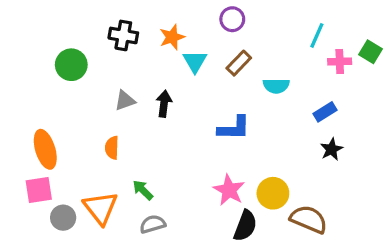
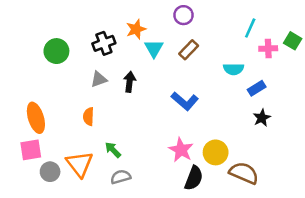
black cross: (123, 35) -> (104, 43), moved, turned -30
cyan semicircle: (276, 86) -> (234, 69), moved
blue L-shape: (234, 128) -> (185, 101), turned 40

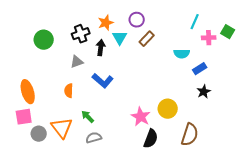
purple circle: (183, 15) -> (137, 20), moved
black arrow: (130, 82) -> (101, 48), moved
blue L-shape: (185, 101) -> (103, 81), moved
yellow circle: (216, 152) -> (168, 109), moved
brown semicircle: (244, 173) -> (190, 135), turned 85

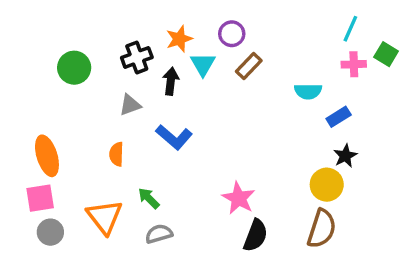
cyan line: (195, 22) -> (350, 29), moved
yellow circle: (168, 109) -> (327, 185), moved
gray circle: (39, 134) -> (50, 232), moved

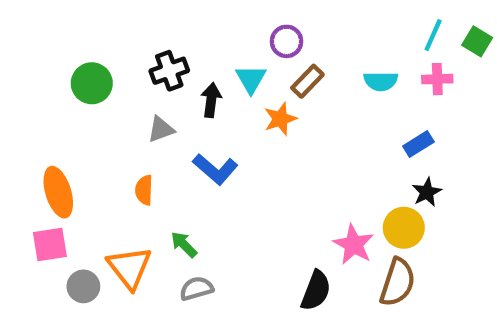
orange star: (179, 39) -> (280, 119), moved
green square: (386, 54) -> (477, 41), moved
cyan semicircle: (308, 91) -> (381, 81), moved
pink star: (239, 198) -> (354, 245), moved
gray circle: (50, 232) -> (83, 286), moved

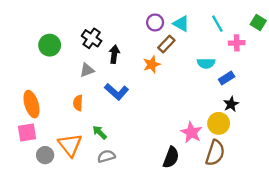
cyan line: (433, 35) -> (217, 24), moved, turned -54
black cross: (169, 71) -> (92, 38), turned -36
cyan triangle: (251, 79) -> (181, 24), moved, turned -30
cyan semicircle: (381, 81) -> (206, 63), moved

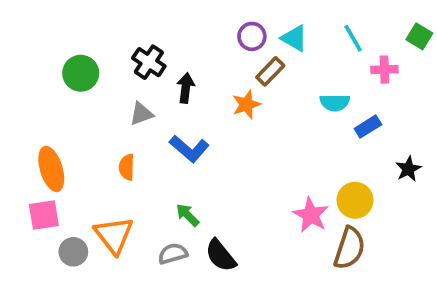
black star: (231, 104) -> (408, 169), moved
green arrow: (100, 132) -> (187, 215), moved
black semicircle: (171, 157) -> (221, 255), moved, turned 120

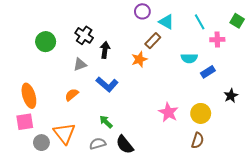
purple circle: (252, 36) -> (142, 11), moved
orange semicircle: (127, 167) -> (72, 95), turned 48
pink star: (311, 215) -> (168, 112), moved
brown semicircle: (349, 248) -> (198, 140), size x0.7

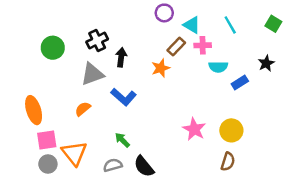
black cross: (84, 35) -> (97, 41), turned 30
pink cross: (217, 40) -> (203, 45), moved
gray triangle: (80, 65) -> (92, 74), size x1.5
black star: (231, 96) -> (266, 63), moved
pink square: (25, 122) -> (47, 140), moved

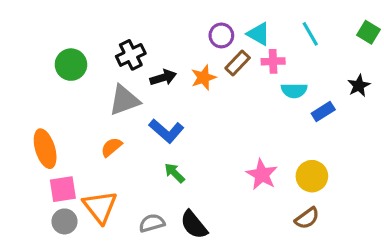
purple circle: (164, 13) -> (221, 35), moved
black arrow: (121, 57) -> (163, 78), turned 66
orange star: (161, 68) -> (204, 78), moved
green arrow: (122, 140) -> (174, 173), moved
brown semicircle: (228, 162) -> (307, 218), turned 36

